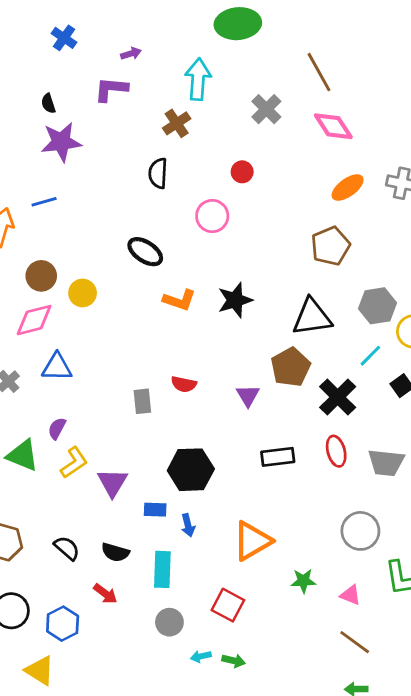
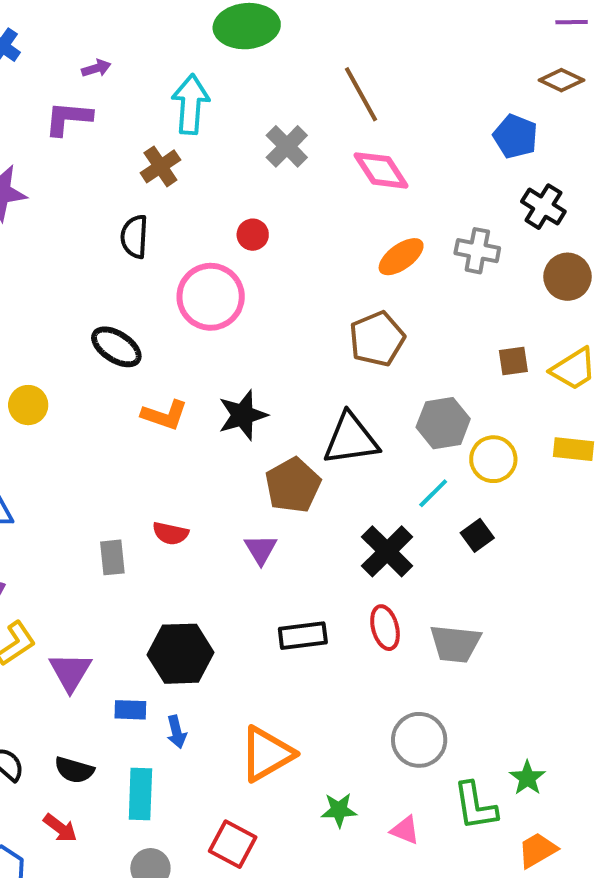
pink circle: (212, 216) -> (211, 297), size x1.4
brown pentagon: (291, 367) -> (293, 485), moved

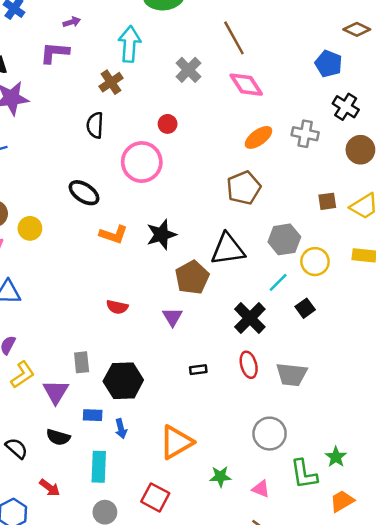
gray rectangle: (112, 557) -> (82, 362), moved
black rectangle: (303, 636) -> (198, 370), size x0.6
black semicircle: (74, 770) -> (58, 437), moved

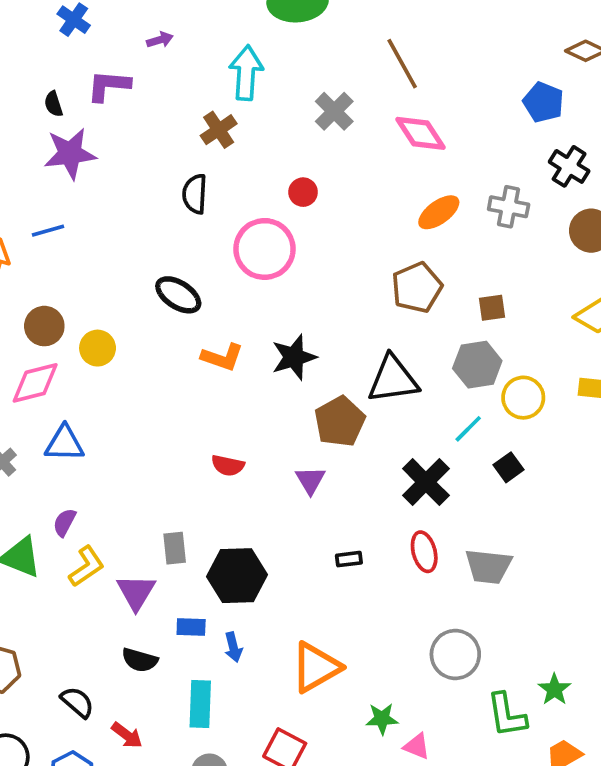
purple L-shape: (55, 53) -> (109, 86), moved
brown square: (327, 201) -> (492, 308), moved
black semicircle: (16, 448) -> (77, 702), moved
pink triangle: (261, 489) -> (417, 746), moved

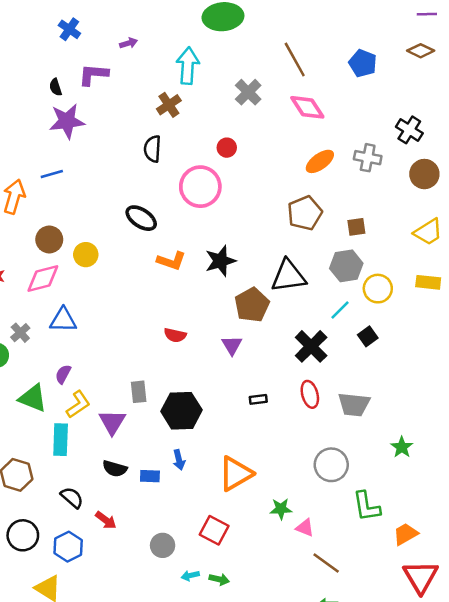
blue pentagon: (543, 102) -> (363, 63), moved
blue rectangle: (191, 627) -> (150, 476), moved
green star: (554, 689) -> (402, 447), moved
cyan rectangle: (200, 704) -> (61, 440), moved

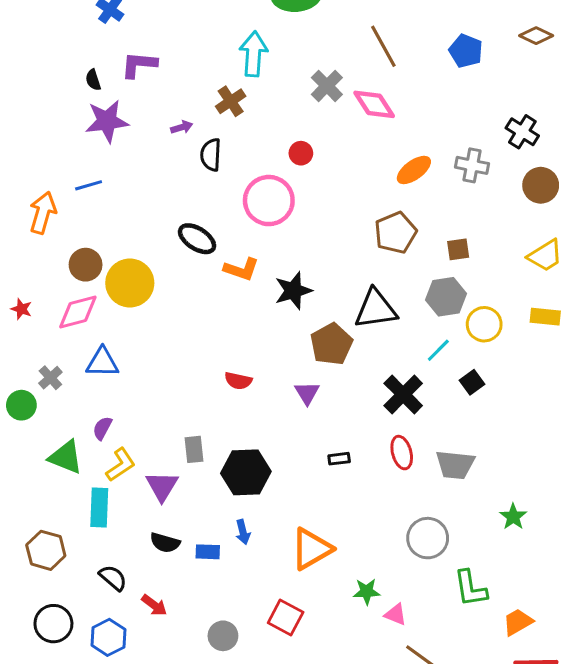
purple arrow: (129, 43) -> (182, 127), moved
pink diamond: (307, 107) -> (374, 104), moved
yellow circle: (86, 255) -> (130, 283), size x1.6
orange L-shape: (171, 261) -> (241, 269), moved

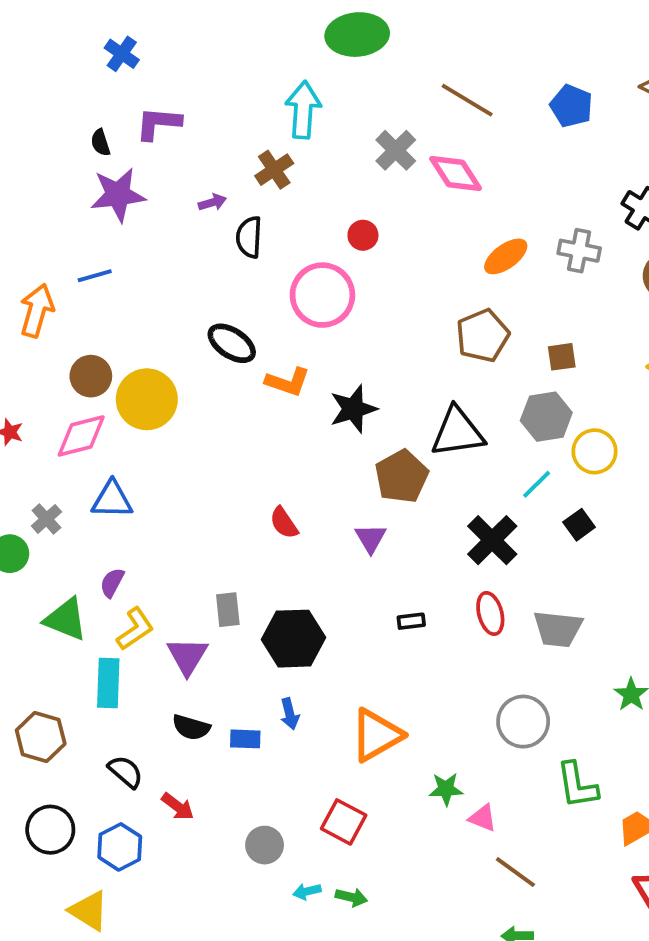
brown line: (383, 46) -> (467, 100), turned -30
red semicircle: (238, 381) -> (284, 523), turned 44

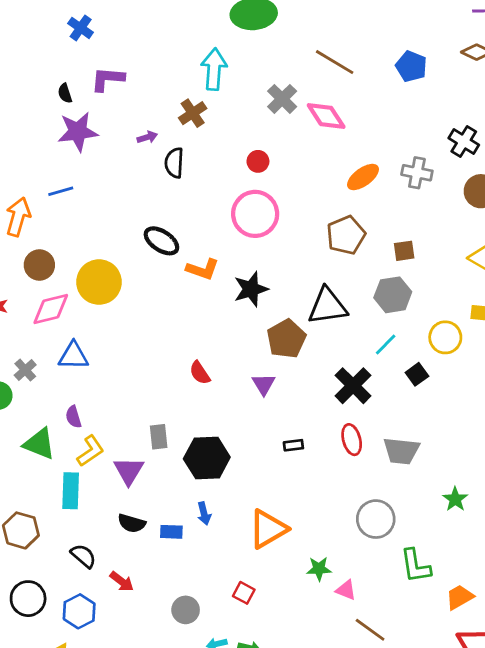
pink circle: (322, 295) -> (255, 214), moved
brown circle: (91, 376) -> (39, 265), moved
yellow circle: (595, 451) -> (445, 337), moved
purple semicircle: (112, 583) -> (73, 417), turned -45
red square: (344, 822) -> (244, 593), size x0.7

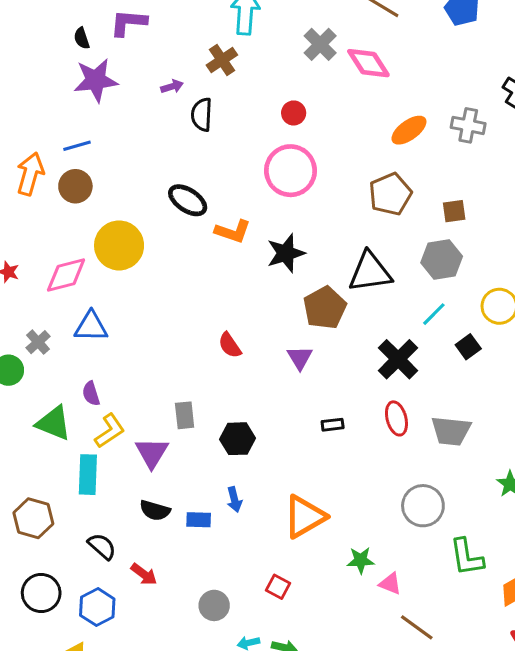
brown circle: (39, 265) -> (75, 186), moved
black hexagon: (207, 458) -> (238, 439), size x0.7

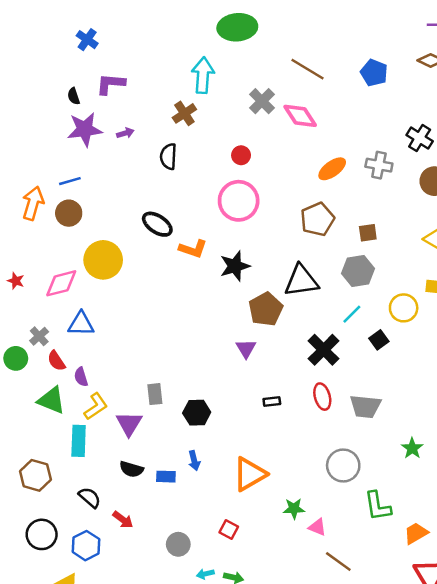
purple arrow: (172, 86) -> (125, 133), moved
red semicircle: (230, 345) -> (56, 361), moved

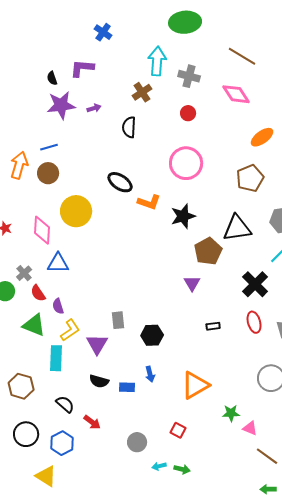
blue cross: (87, 40) -> (103, 32), moved
gray cross: (262, 101) -> (189, 76), moved, turned -30
red circle: (241, 155) -> (188, 113), moved
pink diamond: (61, 283) -> (42, 230), turned -72

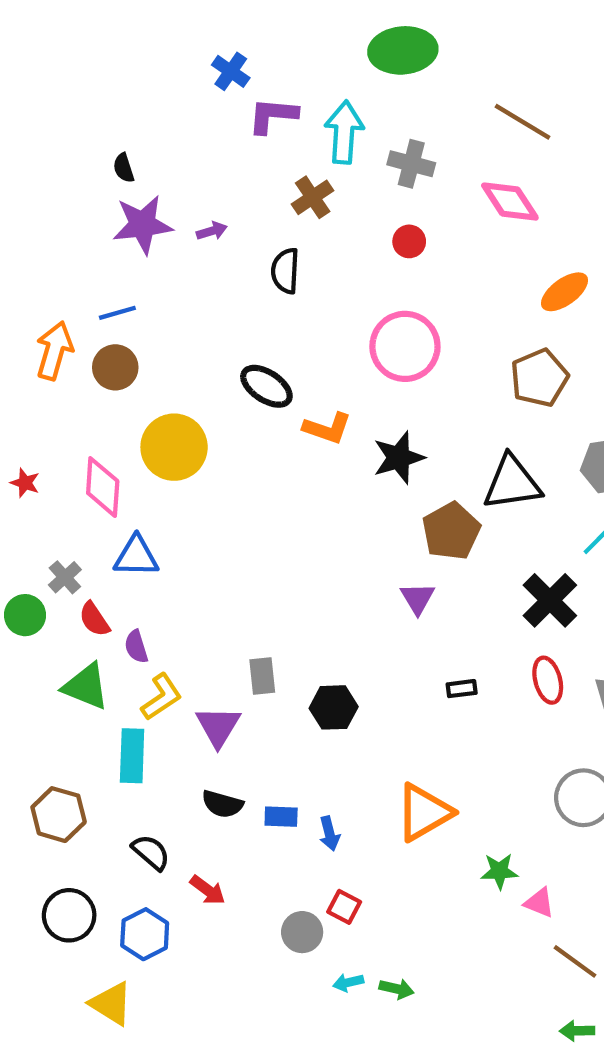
purple L-shape: (82, 68) -> (273, 115), moved
blue arrow: (150, 374) -> (329, 833), moved
red square: (178, 430) -> (344, 907), moved

